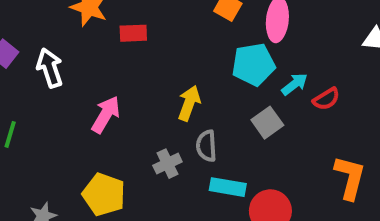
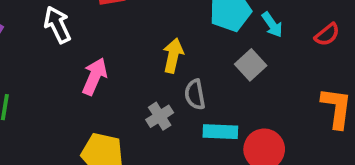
white arrow: (50, 68) -> (57, 25), moved
cyan arrow: (295, 84) -> (272, 25), turned 100
red semicircle: (326, 99) -> (327, 35), moved

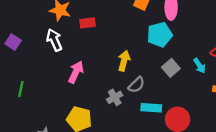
cyan arrow: (272, 25) -> (199, 66), moved
gray semicircle: (195, 95) -> (136, 85), turned -126

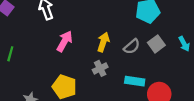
yellow arrow: (124, 61) -> (103, 42), moved
gray semicircle: (136, 85) -> (132, 46), moved

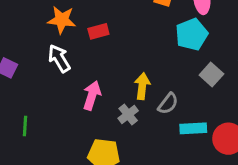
gray semicircle: (132, 46) -> (168, 104), moved
gray cross: (100, 68) -> (128, 114), moved

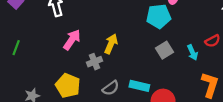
gray semicircle: (168, 104) -> (111, 88), moved

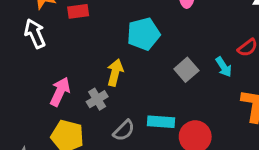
cyan pentagon: (159, 16) -> (143, 34), moved
pink arrow: (72, 40) -> (60, 92), moved

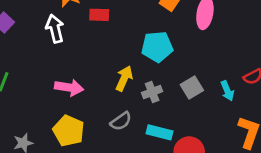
pink arrow: (60, 92) -> (69, 87), turned 64
gray cross: (97, 99) -> (152, 92), moved
gray semicircle: (124, 130) -> (121, 121), moved

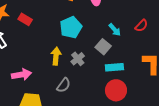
red rectangle: (99, 15) -> (25, 19), turned 48
cyan arrow: (227, 91) -> (115, 30), moved
cyan rectangle: (159, 132) -> (114, 67), moved

